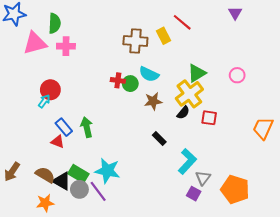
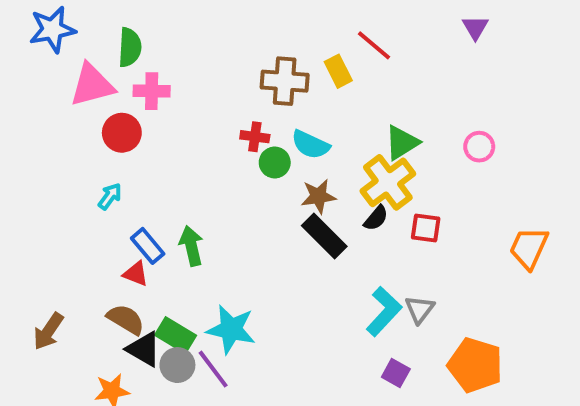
red cross: (118, 80) -> (255, 137), moved
red circle: (50, 90) -> (122, 133), moved
black rectangle: (159, 139) -> (324, 236), moved, size x1.6
brown semicircle: (45, 175) -> (126, 319), moved
gray triangle: (203, 178) -> (420, 309), moved

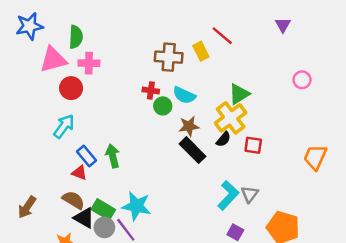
pink circle: (479, 147) -> (302, 80), moved
cyan arrow: (110, 196) -> (64, 126), size x1.5

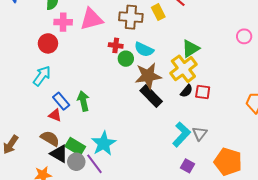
pink triangle: (53, 60) -> (91, 19), moved
brown star: (189, 126) -> (148, 76), size x1.5
black semicircle: (223, 139) -> (186, 91), moved
cyan star: (137, 206) -> (104, 144), turned 30

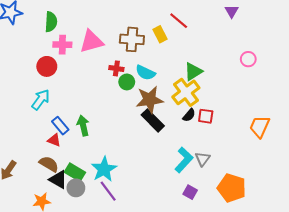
purple line: (94, 164) -> (108, 191), moved

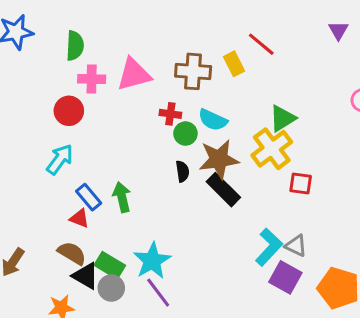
black semicircle: (189, 115) -> (182, 171), moved, turned -48
gray triangle: (203, 159) -> (296, 246), turned -42
purple square: (190, 192) -> (285, 277), moved, size x1.5

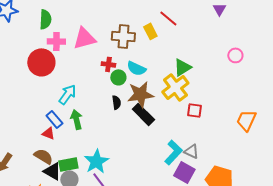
red circle: (69, 111) -> (41, 62), size x1.4
cyan arrow: (60, 159) -> (67, 94), moved
green rectangle: (110, 265) -> (68, 164), turned -42

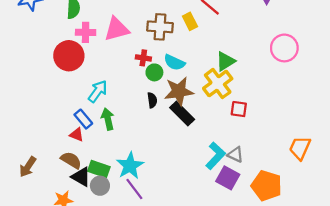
pink circle: (235, 55) -> (284, 48), size x1.6
orange trapezoid: (246, 120) -> (300, 148), moved
green rectangle: (68, 164) -> (99, 169), turned 30

